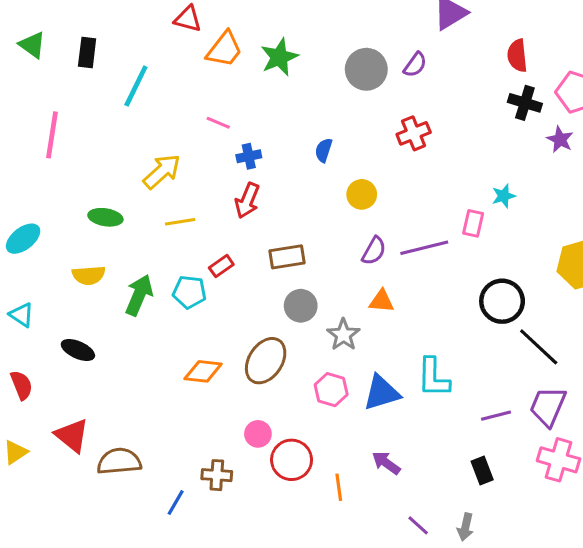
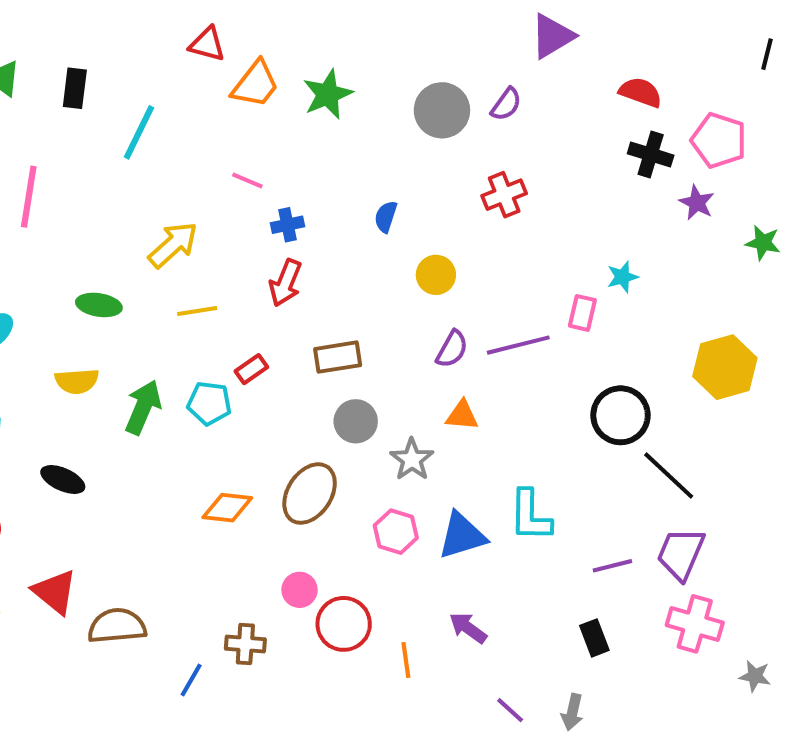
red semicircle: (517, 56) -> (641, 92), turned 116

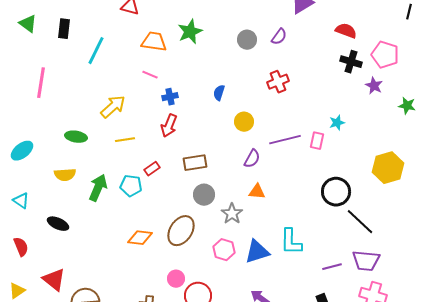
orange trapezoid: (255, 84) -> (154, 42), moved, turned -120
gray circle: (442, 110) -> (247, 40), size x0.7
purple line: (518, 345) -> (285, 140), moved
purple trapezoid: (681, 554) -> (366, 261), turned -108

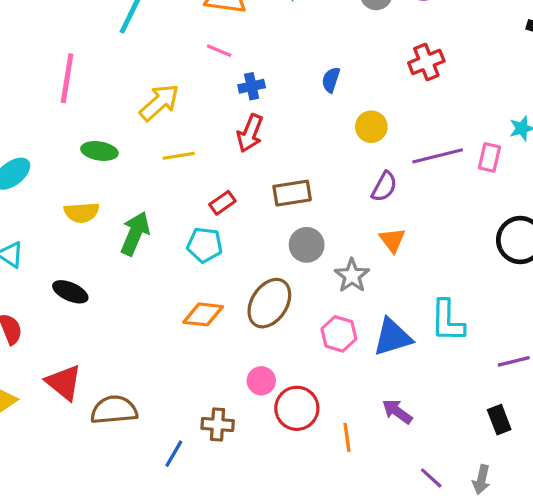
pink line: (41, 83) -> (67, 78), moved
cyan pentagon: (131, 186) -> (205, 245), moved
orange triangle: (257, 192) -> (392, 240), turned 48

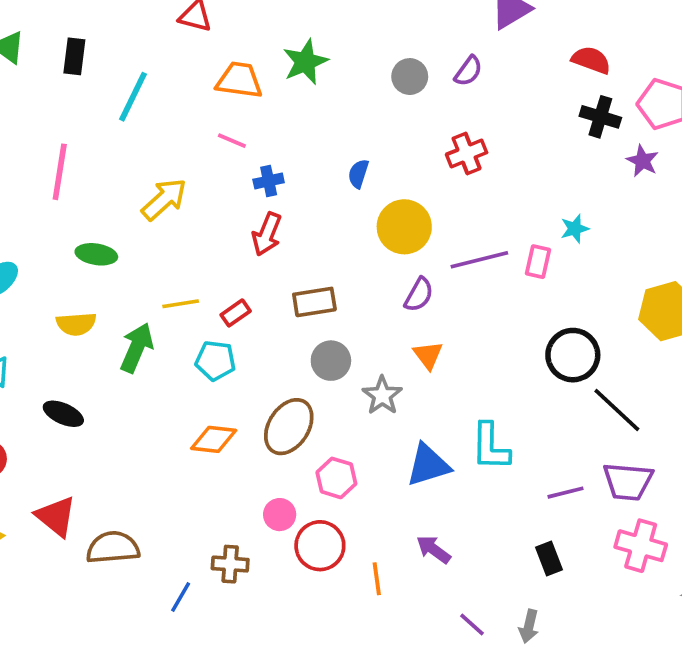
yellow circle: (371, 127) -> (404, 227), size x1.5
yellow line: (179, 156) -> (181, 304), moved
pink hexagon: (339, 334) -> (336, 478), moved

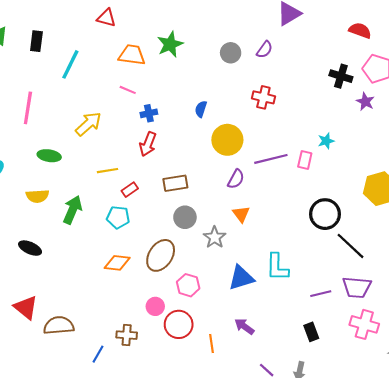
red semicircle: (591, 60) -> (360, 31), moved
red cross: (467, 153) -> (263, 97), turned 35
yellow line: (181, 304) -> (107, 171), moved

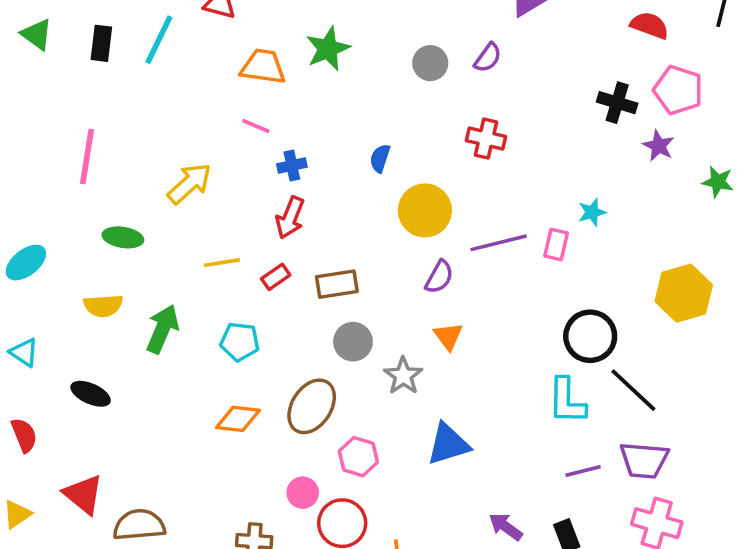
cyan line: (70, 64) -> (159, 40), moved
red rectangle: (130, 190) -> (276, 277), moved
cyan L-shape: (277, 267) -> (567, 401), moved
purple arrow: (244, 327) -> (506, 527), moved

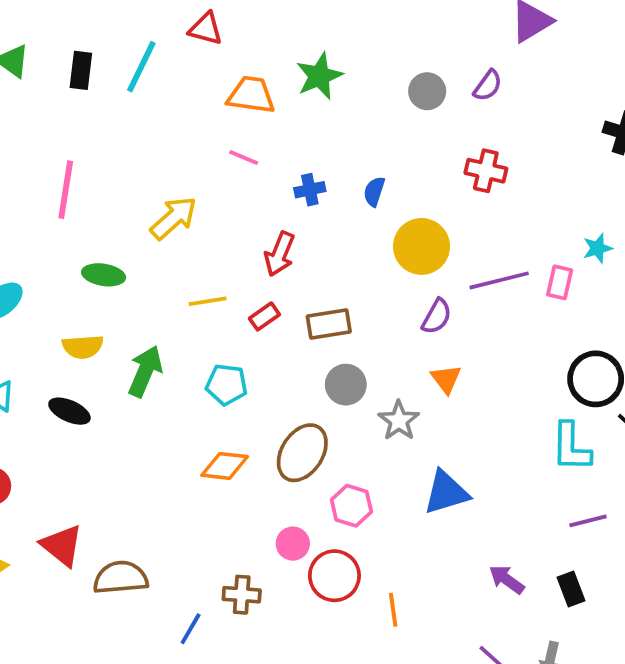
blue cross: (292, 166) -> (310, 190), moved
black ellipse: (91, 394) -> (69, 411), moved

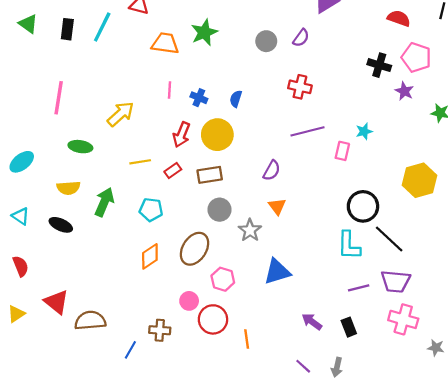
pink line: (244, 157) -> (170, 90), moved, turned 70
blue cross: (310, 190) -> (199, 98), turned 35
yellow circle: (421, 246) -> (217, 135), moved
purple line: (499, 280) -> (308, 131), moved
orange diamond: (225, 466) -> (150, 256), turned -40

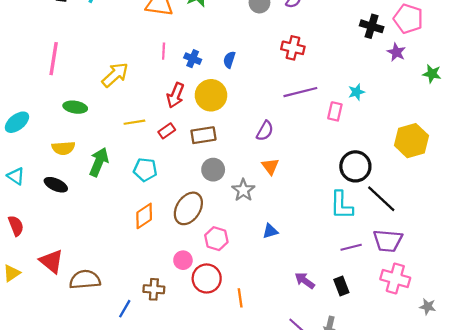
blue triangle: (277, 272) -> (270, 231), size x0.6

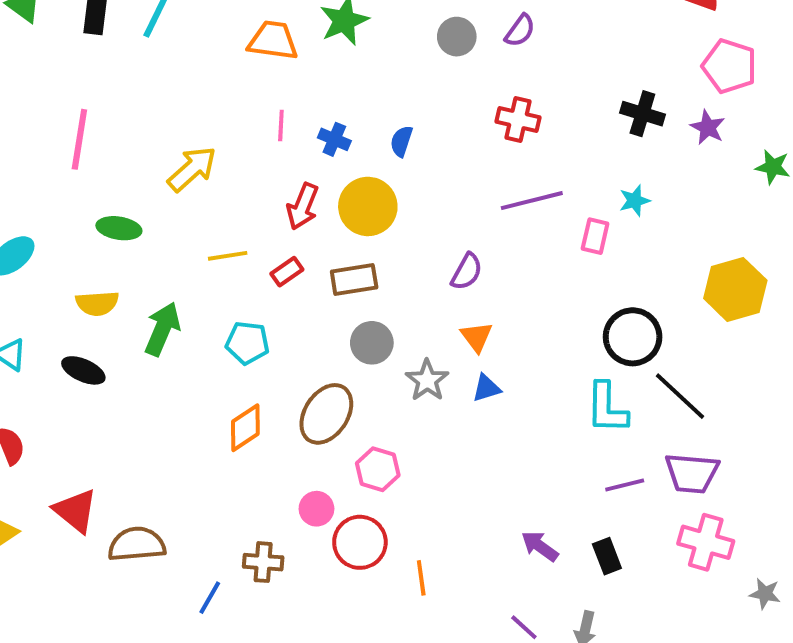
black cross: (372, 26) -> (642, 114), moved
blue triangle: (270, 231) -> (486, 388), moved

